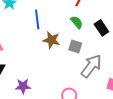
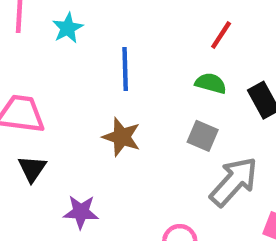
green semicircle: (77, 22) -> (211, 83), turned -40
brown star: (51, 40) -> (122, 137), moved

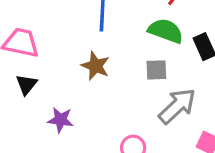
green semicircle: (211, 83) -> (166, 31), size x1.5
gray square: (203, 136) -> (156, 70), turned -30

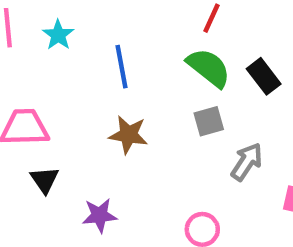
green semicircle: (166, 31) -> (209, 68), turned 32
gray arrow: (177, 106) -> (247, 162), size x0.7

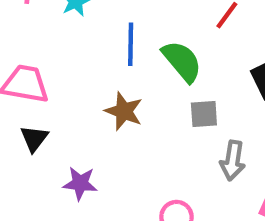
green semicircle: (209, 68) -> (182, 61), moved
gray arrow: (247, 162) -> (233, 161), turned 144

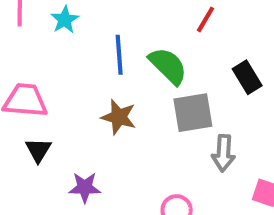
gray square: (204, 114) -> (193, 113), size x1.5

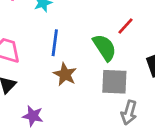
red line: (205, 19) -> (125, 26), moved
blue line: (119, 55) -> (55, 43), moved

